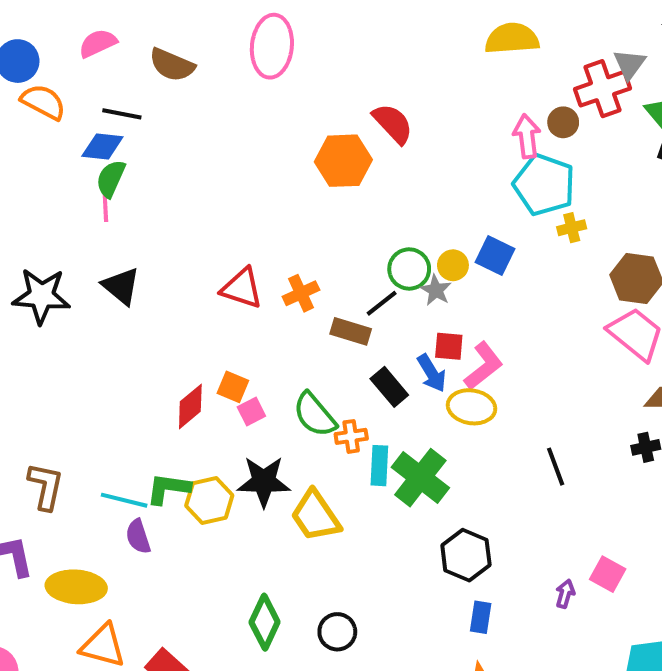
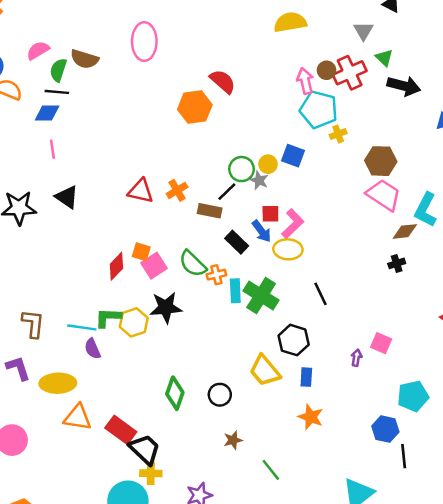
red cross: (603, 89) -> (350, 73), moved
green semicircle: (111, 179) -> (58, 70), moved
pink square: (251, 412) -> (154, 266), size x1.5
black line: (556, 467) -> (320, 294), moved
yellow trapezoid: (315, 516) -> (265, 371), moved

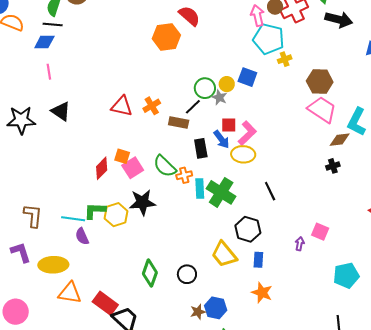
black rectangle: (237, 242) -> (201, 148), turned 36
blue hexagon: (385, 429) -> (216, 308), moved

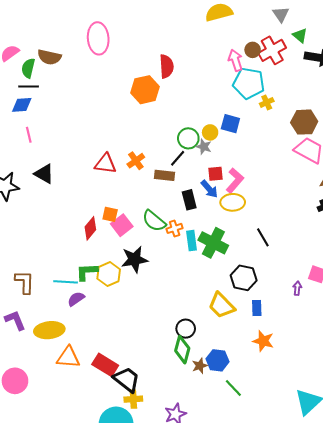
red semicircle: (189, 16) -> (167, 66), turned 50
purple semicircle: (82, 236) -> (76, 299), turned 84
green diamond: (150, 273) -> (182, 350), moved

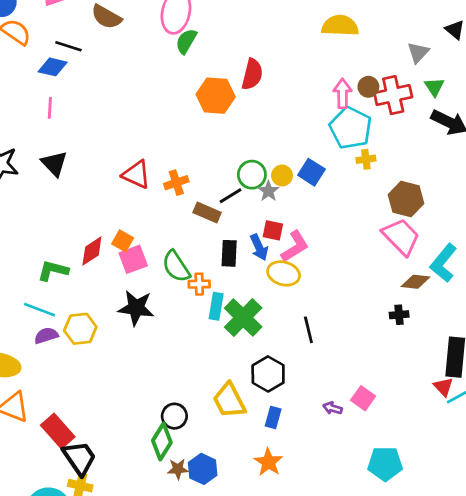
green semicircle: (28, 68) -> (186, 41), moved
green L-shape: (87, 272) -> (53, 271), moved
yellow hexagon: (109, 274) -> (80, 329), moved
purple arrow: (297, 288) -> (333, 408), turned -96

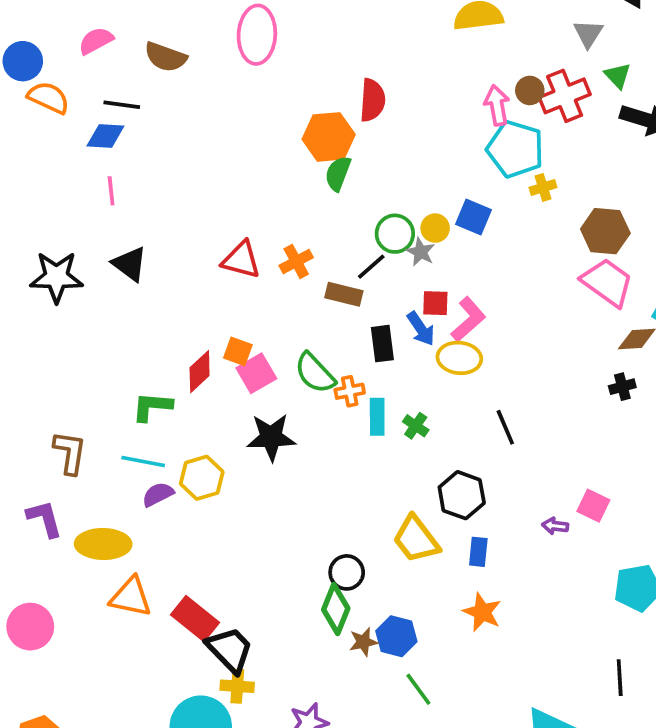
green semicircle: (186, 41) -> (338, 173), moved
green cross: (243, 318) -> (416, 426), size x0.5

